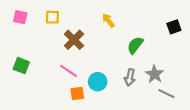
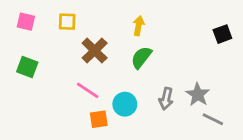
yellow arrow: (108, 20) -> (139, 26), turned 48
green semicircle: (135, 45) -> (141, 57), moved
green square: (21, 66) -> (27, 67), moved

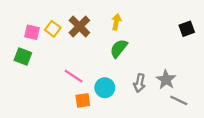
pink square: (26, 22) -> (32, 32), moved
yellow square: (67, 22) -> (53, 29), moved, turned 35
brown cross: (95, 51) -> (79, 26), moved

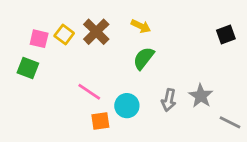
yellow arrow: (116, 22) -> (141, 26), turned 105
gray line: (179, 100) -> (230, 122), moved

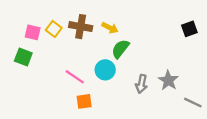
yellow arrow: (141, 26) -> (110, 28), moved
brown cross: (96, 32) -> (81, 27), turned -35
cyan circle: (127, 106) -> (105, 70), moved

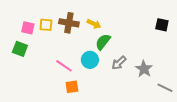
yellow square: (54, 29) -> (46, 25), turned -32
black square: (189, 29) -> (162, 25), turned 32
gray arrow: (141, 84) -> (119, 63), moved, turned 35

